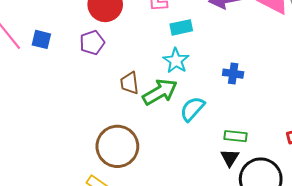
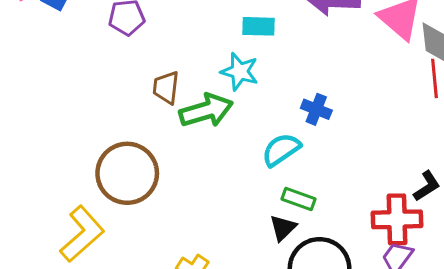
cyan star: (176, 61) -> (240, 72), turned -30
cyan semicircle: (192, 109) -> (281, 150), moved

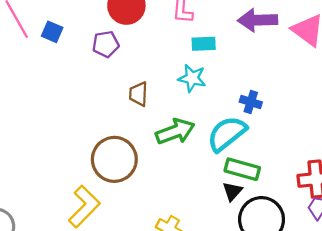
green arrow: (206, 111) -> (175, 132), moved
cyan semicircle: (281, 150) -> (227, 134), size x1.4
green rectangle: (298, 199) -> (242, 169), size x1.4

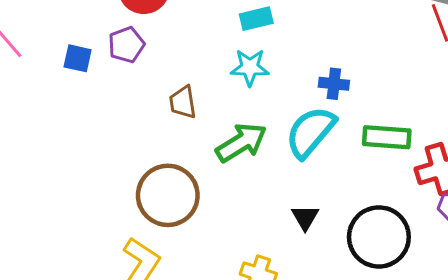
blue square: (52, 32) -> (78, 58), moved
green rectangle: (242, 169) -> (387, 137), moved
black triangle: (232, 191) -> (305, 217), moved

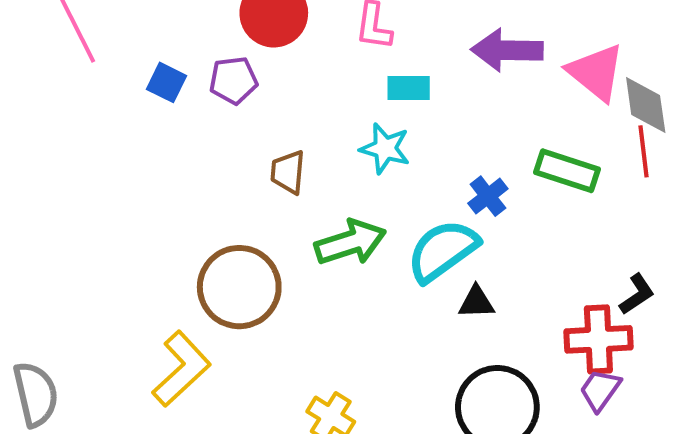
blue cross: (334, 84) -> (488, 196), turned 32
green rectangle: (387, 137) -> (567, 171), moved
black triangle: (305, 217) -> (476, 302), moved, turned 44

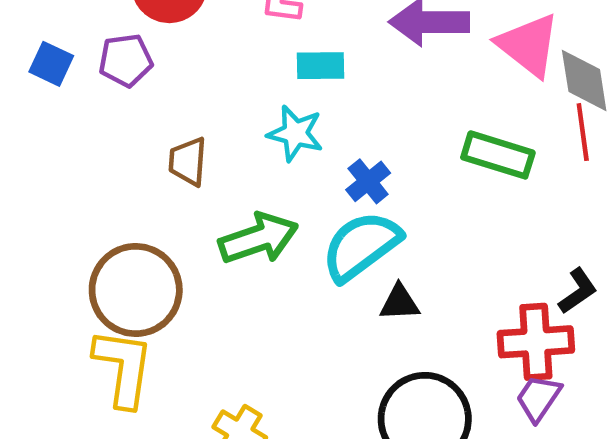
blue cross: (488, 196) -> (368, 181), moved
yellow L-shape: (181, 369) -> (123, 368), moved, turned -38

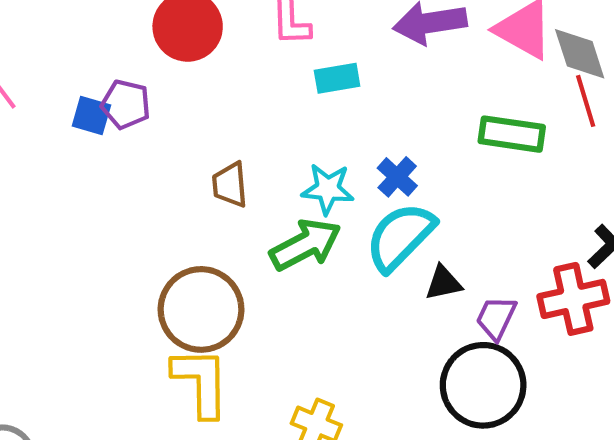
purple pentagon: (126, 60) -> (126, 104), moved, turned 30
cyan star: (295, 133) -> (328, 189), moved
purple trapezoid: (538, 398) -> (496, 318), moved

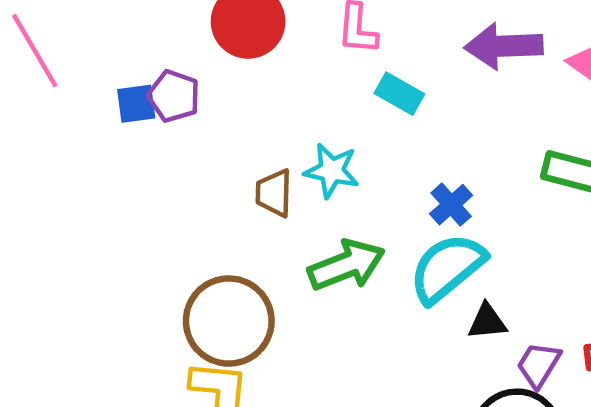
cyan rectangle: (337, 78) -> (399, 94), turned 33
blue square: (91, 115) -> (136, 104), turned -30
cyan star: (328, 189) -> (332, 171), moved

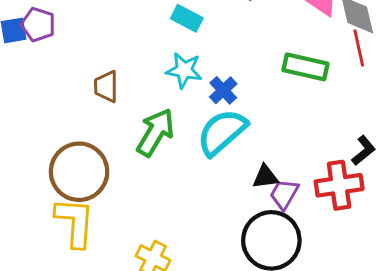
cyan star: (332, 171) -> (184, 70), moved
green arrow: (346, 265) -> (155, 132), turned -36
black triangle: (487, 322) -> (265, 177), moved

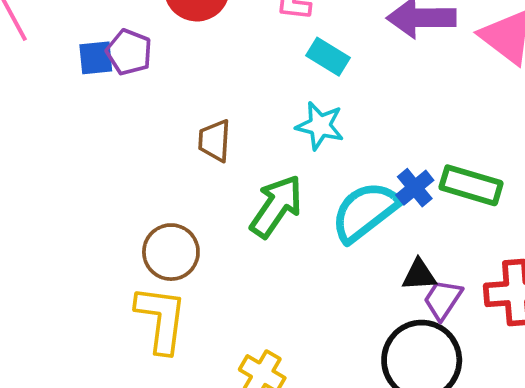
green rectangle: (305, 67) -> (471, 185), moved
blue cross: (223, 90) -> (415, 188), moved
brown circle: (79, 172) -> (171, 252), size x0.7

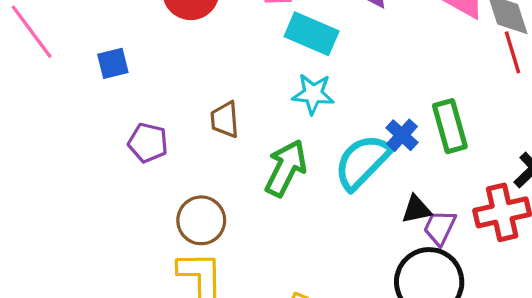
purple pentagon: (129, 52) -> (148, 143), moved
cyan rectangle: (328, 57) -> (312, 34), size x1.4
green rectangle: (471, 185) -> (450, 126), turned 66

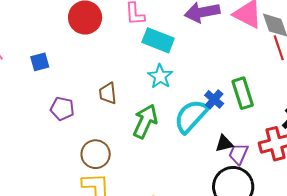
cyan star: (313, 94) -> (160, 76), turned 30

